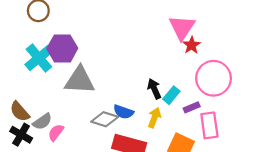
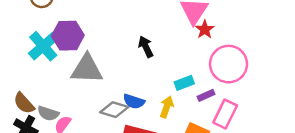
black arrow: (154, 89) -> (146, 47), moved
cyan rectangle: (171, 95) -> (184, 83), turned 30
gray semicircle: (42, 122) -> (48, 113), turned 54
pink rectangle: (209, 125) -> (225, 114), turned 35

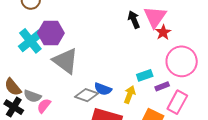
black arrow: (146, 47) -> (134, 20), moved
gray triangle: (87, 69) -> (65, 61), turned 32

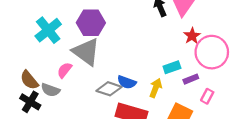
red star: (163, 32) -> (192, 36), moved
purple hexagon: (51, 33) -> (91, 23), moved
pink rectangle: (177, 102) -> (207, 96), size x0.6
pink semicircle: (44, 106) -> (64, 70), moved

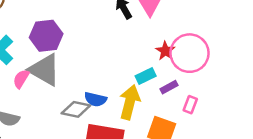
red star: (192, 36) -> (165, 51), moved
pink semicircle: (64, 70) -> (21, 79), moved
yellow arrow: (156, 88) -> (130, 102), size x1.5

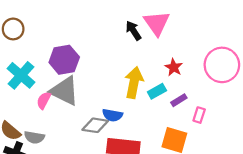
pink circle: (190, 53) -> (222, 65), moved
yellow arrow: (130, 102) -> (134, 83), moved

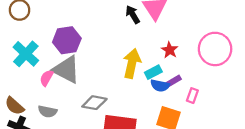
blue semicircle: (112, 115) -> (160, 86), moved
gray semicircle: (34, 137) -> (48, 111), moved

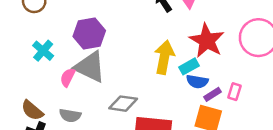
red star: (170, 50) -> (207, 41), size x1.8
cyan cross: (26, 54) -> (43, 51), size x0.7
purple rectangle: (174, 81) -> (213, 94), moved

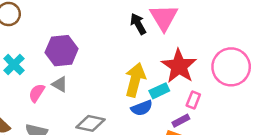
gray triangle: (90, 67) -> (60, 84), size x0.5
blue semicircle: (197, 82) -> (142, 108), moved, turned -35
pink rectangle: (234, 92) -> (193, 100), moved

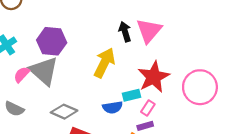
yellow arrow: (135, 80) -> (104, 63), moved
gray triangle: (60, 84) -> (44, 71), size x2.0
pink rectangle: (193, 100) -> (148, 108), moved

